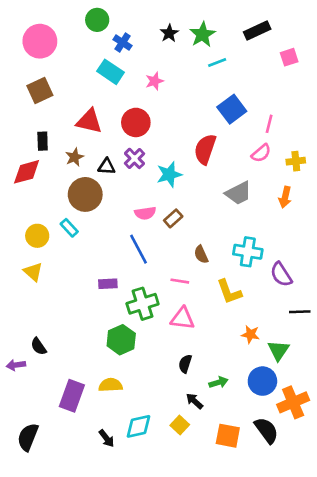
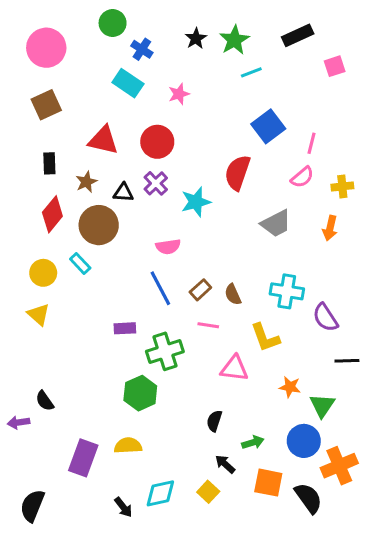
red diamond: (27, 172) -> (52, 214), moved, turned -36
brown rectangle: (173, 218) -> (200, 290), moved
pink triangle: (182, 318) -> (234, 368), moved
orange square: (228, 436) -> (268, 483), moved

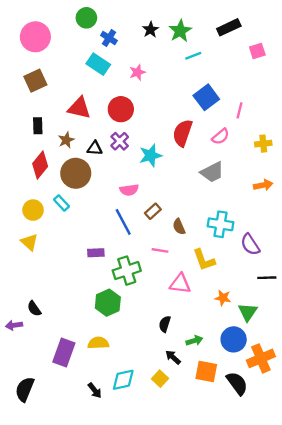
pink semicircle: (302, 177) -> (221, 136), moved
orange arrow: (330, 228) -> (263, 185), moved, turned -114
brown rectangle: (200, 290) -> (153, 211), moved

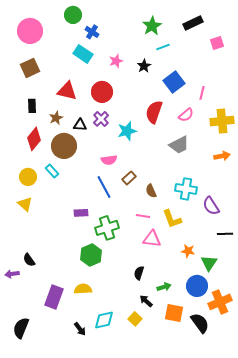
black star: (150, 30) -> (144, 66), moved
yellow cross: (263, 144) -> (222, 121), size x1.6
pink line: (160, 250) -> (143, 216), moved

